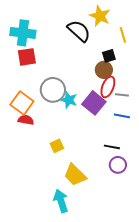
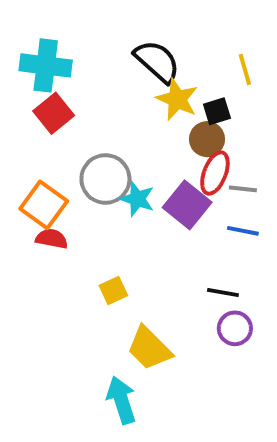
yellow star: (100, 16) -> (177, 99), moved
red square: (27, 57) -> (54, 113), turned -30

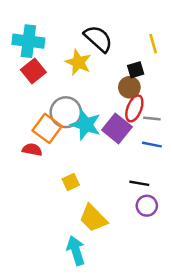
yellow star: (177, 99) -> (78, 62), moved
cyan star: (137, 199) -> (86, 125), size x1.4
orange square: (44, 205) -> (47, 128), moved

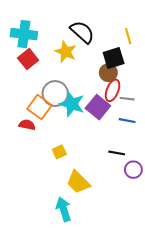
black square: (136, 70) -> (114, 58), size x1.5
purple circle: (147, 206) -> (133, 170), moved

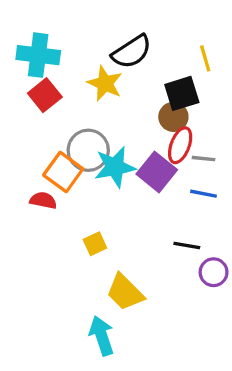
black semicircle: (82, 32) -> (132, 52), turned 105
cyan star: (72, 104) -> (115, 167), turned -30

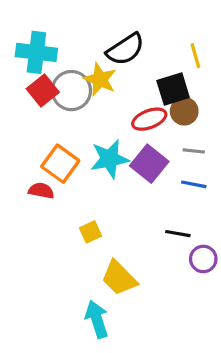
brown circle: (173, 117) -> (184, 111), moved
red ellipse: (180, 145) -> (149, 119), moved, turned 48
gray circle: (88, 150) -> (71, 91), moved

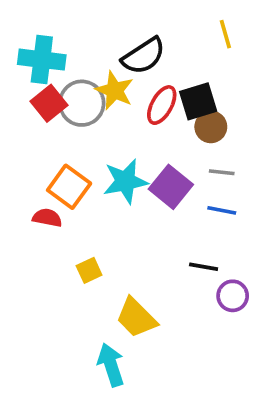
yellow line: (195, 56) -> (225, 34), moved
red ellipse: (149, 119) -> (162, 105), moved, turned -40
yellow square: (90, 232) -> (89, 270), moved

